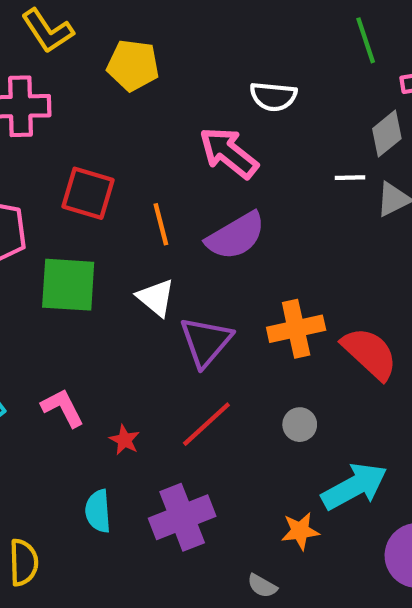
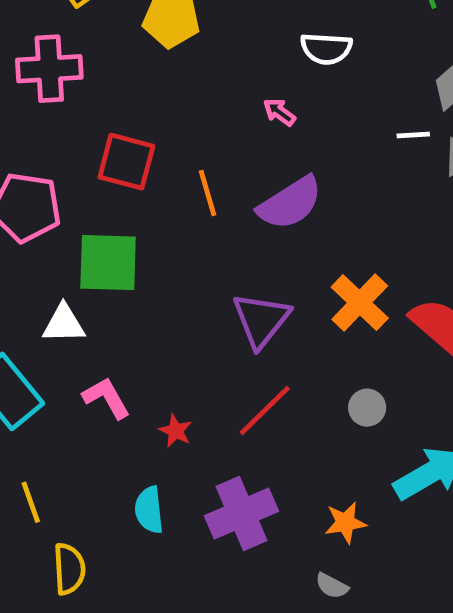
pink arrow: (229, 153) -> (279, 112), size x0.5
white triangle: (156, 298) -> (64, 324), moved, turned -39
orange cross: (296, 329) -> (360, 303), turned -32
orange star: (300, 531) -> (345, 523), moved

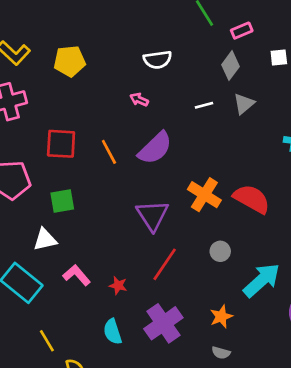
white line: (413, 135) -> (204, 105), moved
green square: (108, 263) -> (62, 201), size x0.7

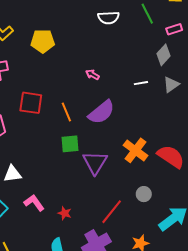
white semicircle: (158, 60) -> (108, 18), moved
green square: (62, 201) -> (70, 144), moved
red line: (165, 264) -> (112, 212), moved

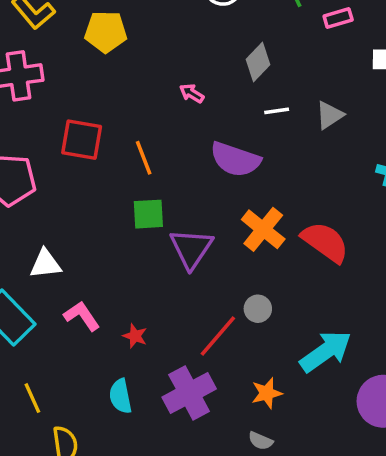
gray diamond: (163, 55) -> (258, 62), moved
purple semicircle: (101, 112) -> (235, 159), moved, turned 56
gray circle: (144, 194) -> (258, 309), moved

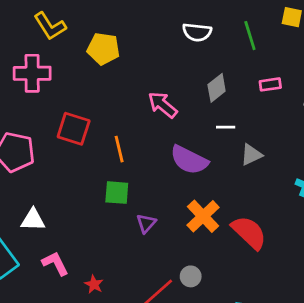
pink rectangle: (338, 18) -> (270, 84), moved
pink arrow: (192, 93) -> (163, 105), size x1.6
gray triangle: (330, 115) -> (251, 155), moved
purple triangle: (191, 248) -> (146, 223), size x0.6

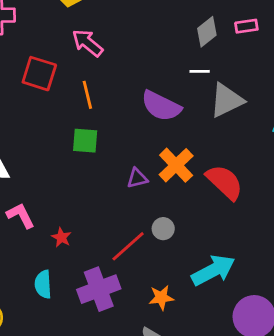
gray diamond: (217, 88) -> (207, 32), moved
pink arrow: (163, 105) -> (87, 43), moved
gray triangle: (251, 155) -> (227, 100), size x1.5
purple triangle: (146, 223) -> (137, 178), moved, turned 35

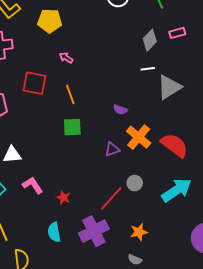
pink arrow: (87, 43) -> (66, 58), size x0.6
purple semicircle: (161, 106) -> (120, 110), moved, size x0.5
cyan arrow: (213, 270) -> (177, 190), moved

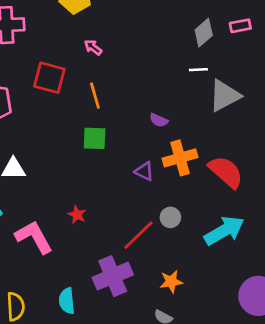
orange cross: (139, 137) -> (180, 158), turned 30
purple triangle: (112, 149) -> (144, 171), turned 42
pink L-shape: (33, 185) -> (34, 237), moved, size x1.4
red star: (63, 197) -> (77, 215), moved
cyan semicircle: (54, 232) -> (67, 301), moved

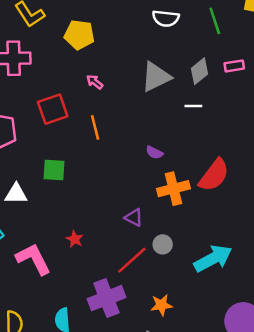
red square: (49, 78) -> (53, 109), turned -36
gray triangle: (225, 96) -> (156, 77), moved
green square: (95, 138) -> (54, 170), moved
purple triangle: (144, 171) -> (134, 217), moved
red semicircle: (226, 172) -> (214, 175), moved, turned 84

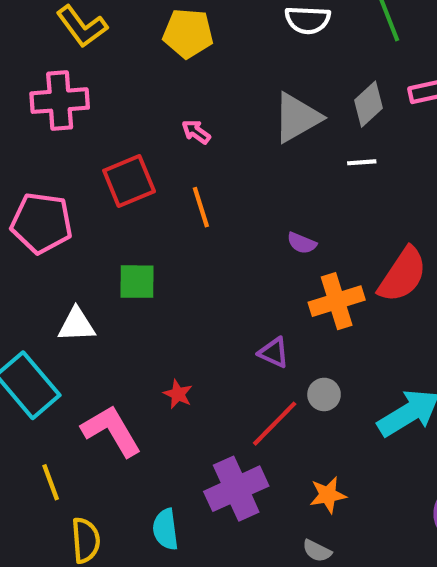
yellow pentagon: (79, 35) -> (188, 33), moved

